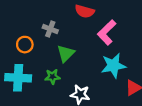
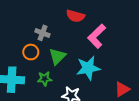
orange circle: (25, 45) -> (31, 52), moved
cyan star: (113, 66) -> (88, 68), moved

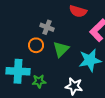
green star: (45, 79) -> (39, 81), moved

